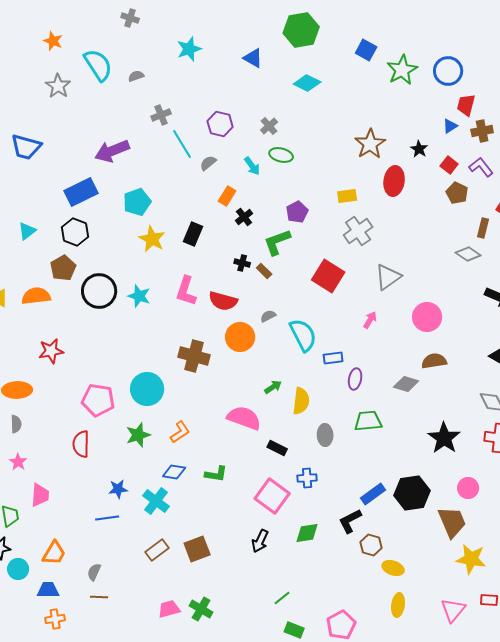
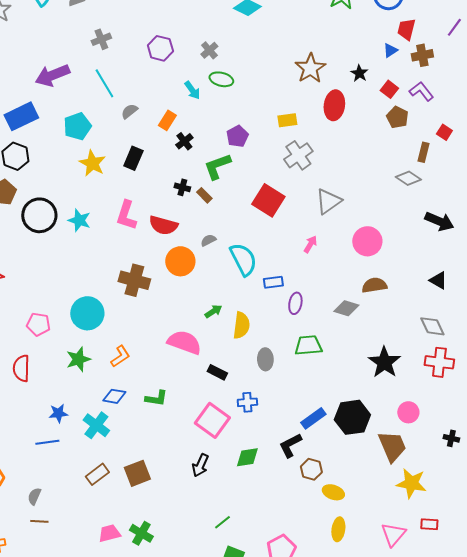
cyan line: (182, 144) -> (104, 83), moved
gray semicircle: (208, 163) -> (129, 111), moved
pink pentagon: (98, 400) -> (38, 324), size x0.7

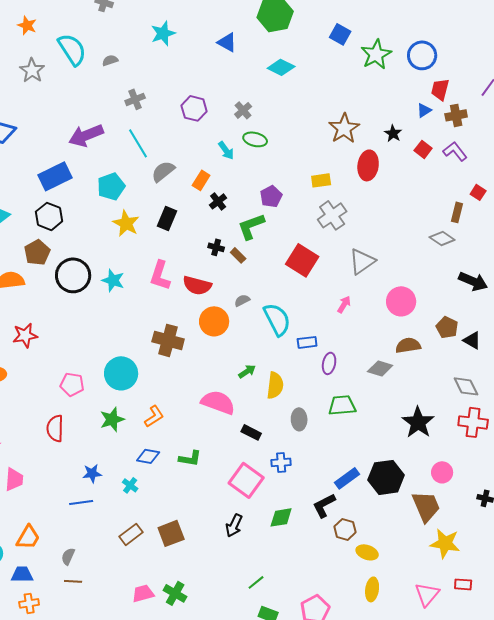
gray semicircle: (129, 111) -> (163, 171), size x1.4
brown pentagon: (397, 117) -> (447, 327), moved
cyan cross: (96, 425) -> (130, 485), size x0.6

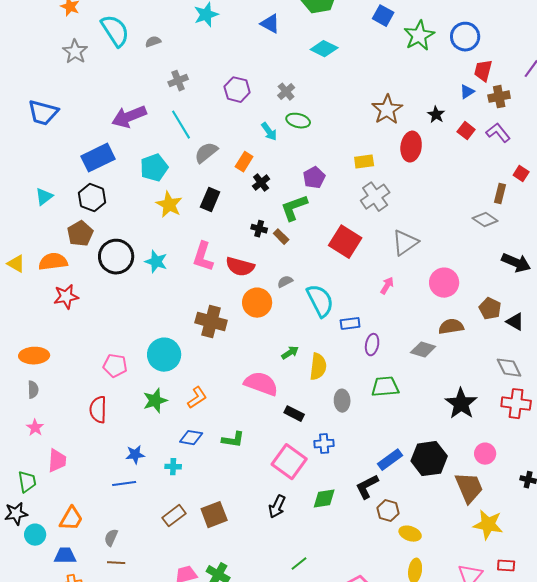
red star: (25, 335) -> (66, 297), moved
cyan cross: (130, 485) -> (173, 467), turned -35

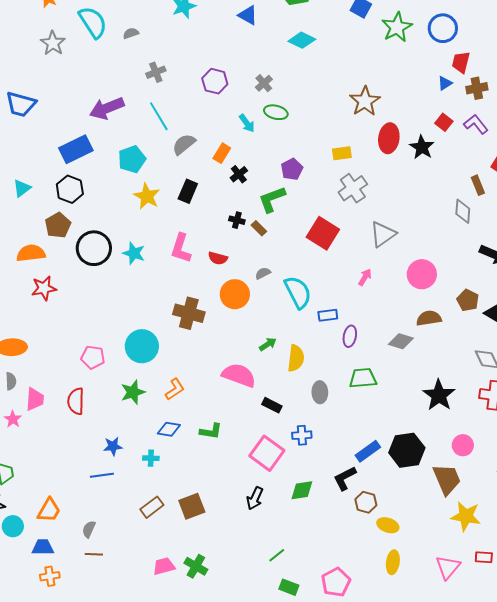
black star: (436, 115) -> (422, 147), moved, size x1.4
brown rectangle: (500, 194) -> (478, 185), turned -36
gray diamond: (485, 220) -> (463, 211), turned 60
red semicircle: (240, 267) -> (218, 258), size x0.7
pink trapezoid: (57, 461) -> (35, 399), moved

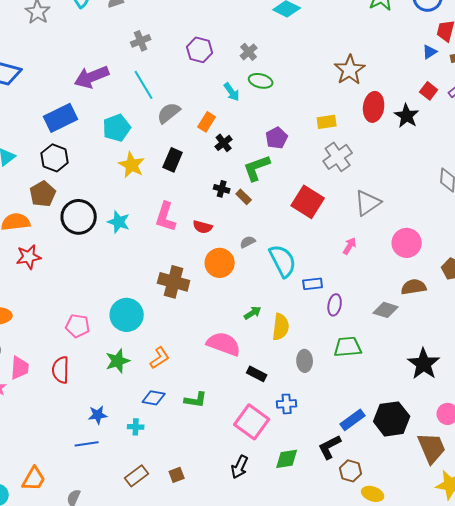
brown square: (192, 506) -> (177, 475), size x0.6

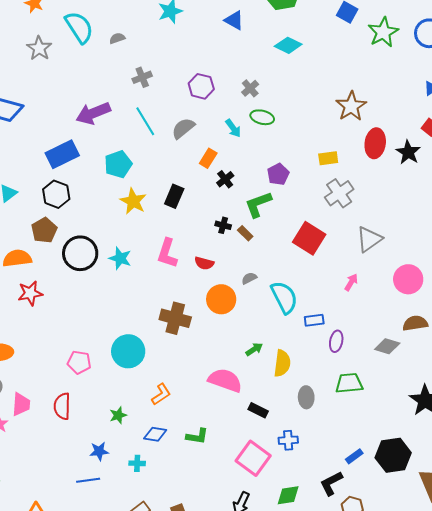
gray semicircle: (169, 113) -> (183, 128), moved
green star: (118, 361) -> (118, 415), moved, size x0.7
blue rectangle: (353, 420) -> (354, 456), size x0.7

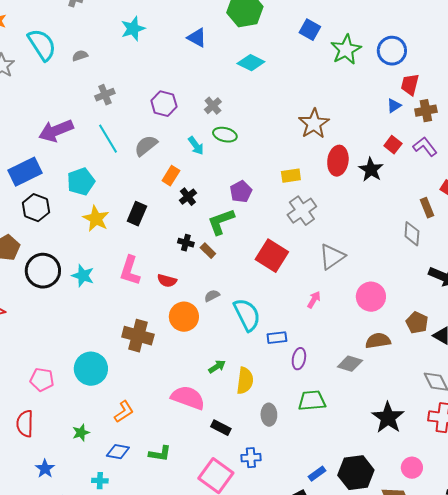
black hexagon: (56, 194) -> (36, 208), moved
blue star: (99, 451) -> (45, 469), moved, turned -30

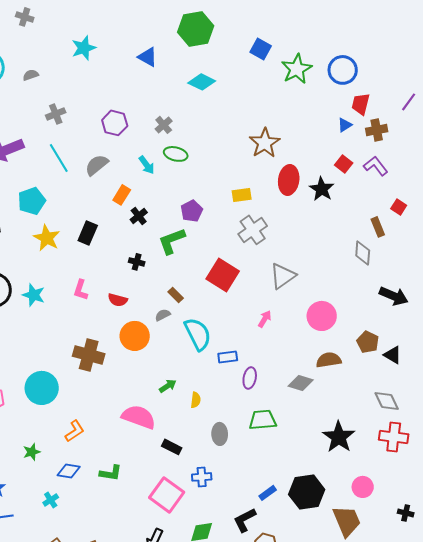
brown rectangle: (208, 251) -> (176, 295), moved
pink L-shape: (130, 271) -> (81, 290), size x0.7
yellow semicircle: (245, 381) -> (196, 400), size x0.6
cyan cross: (100, 481) -> (51, 500), turned -35

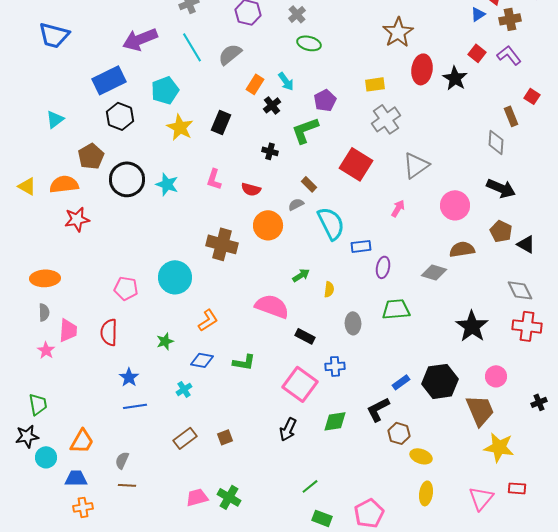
cyan arrow: (147, 165) -> (286, 81), moved
black arrow: (394, 296) -> (501, 188), moved
black cross: (406, 513) -> (539, 402), turned -35

